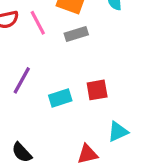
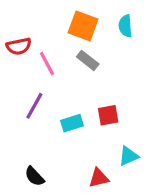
pink line: (38, 23) -> (47, 64), moved
gray rectangle: (76, 34) -> (88, 60), turned 55

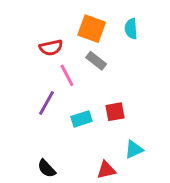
red semicircle: (19, 46) -> (51, 48), moved
pink line: (47, 64) -> (67, 75), moved

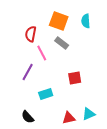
red semicircle: (51, 48) -> (31, 34), turned 112
cyan rectangle: (82, 119) -> (46, 94), moved
cyan triangle: (134, 150) -> (89, 114), moved

